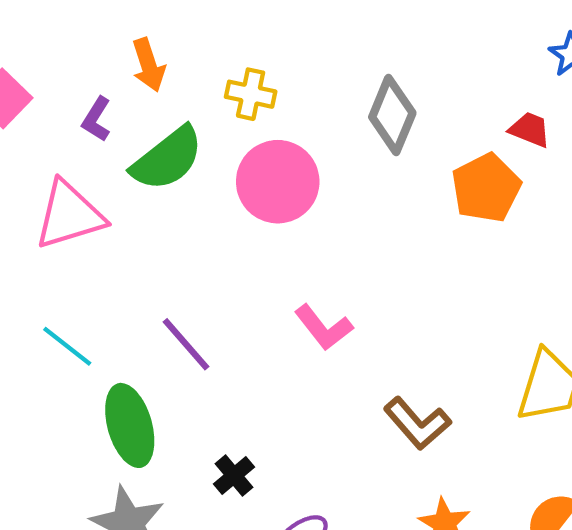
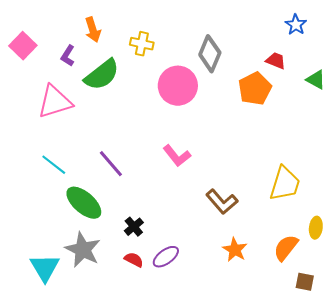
pink circle: (278, 182) -> (178, 86), moved
green ellipse: (130, 425) -> (84, 203), turned -33

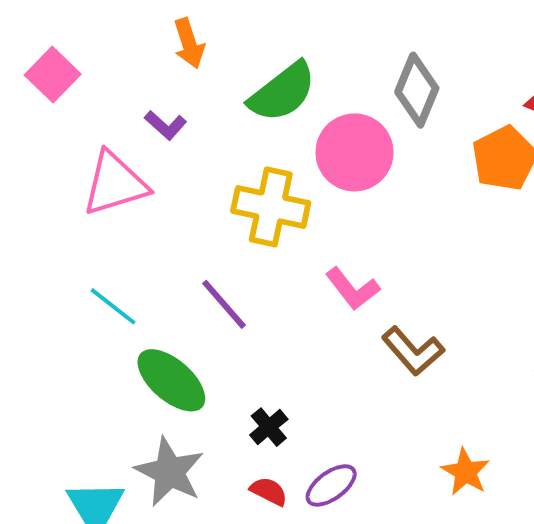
yellow cross: (142, 44) -> (271, 207), moved, size x1.6
purple L-shape: (68, 56) -> (166, 125), moved, turned -80
green semicircle: (102, 75) -> (282, 92), moved
brown L-shape: (222, 202) -> (413, 351), moved

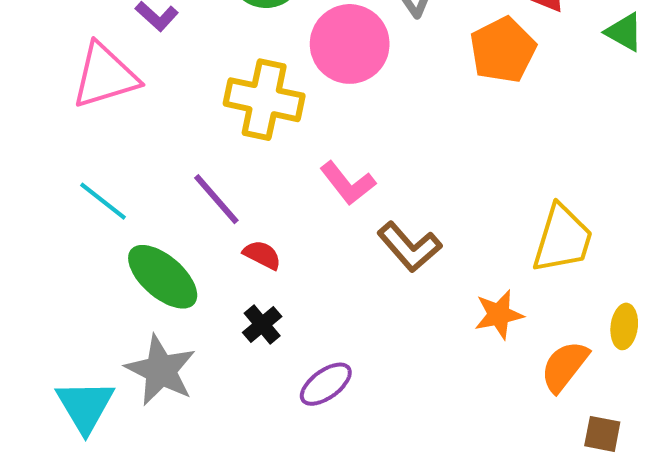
orange star: (466, 472) -> (499, 315), moved, turned 30
red semicircle: (269, 491) -> (262, 255), moved

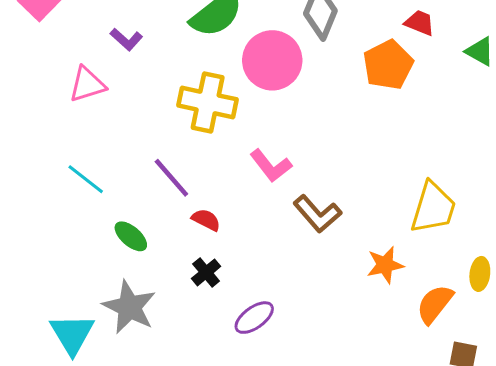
pink triangle: (105, 76) -> (87, 84), size x0.7
green ellipse: (163, 277) -> (131, 236), size x0.6

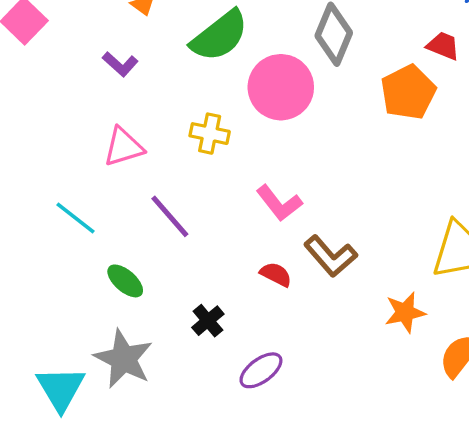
pink triangle: (87, 84) -> (124, 147), moved
yellow cross: (208, 102) -> (210, 134), size x0.6
red semicircle: (206, 220) -> (276, 274), moved

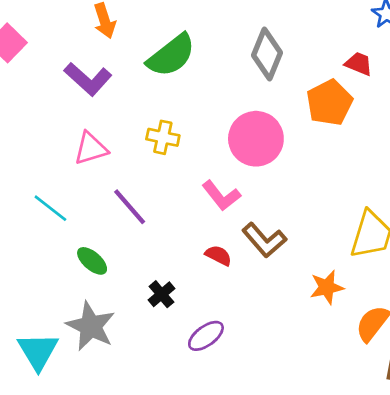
purple L-shape: (120, 64) -> (88, 79), size x1.6
pink circle: (281, 87) -> (256, 139), moved

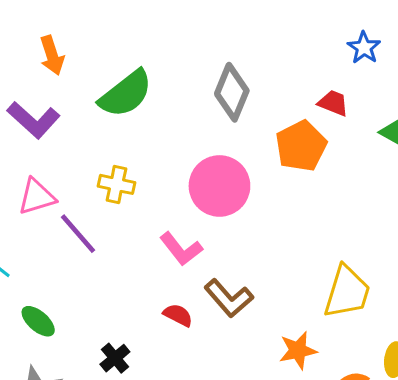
purple line: (130, 207) -> (78, 234), moved

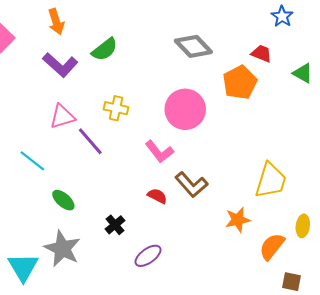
orange arrow: (52, 55) -> (56, 22), moved
gray diamond: (232, 92) -> (193, 46), turned -66
green semicircle: (126, 94) -> (105, 49), moved, size x0.7

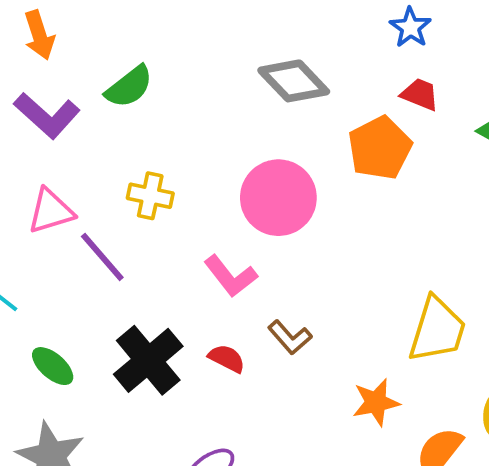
blue star: (282, 16) -> (410, 27), moved
brown L-shape: (191, 185) -> (290, 337), size x0.7
black cross: (115, 225) -> (148, 360), moved, size x1.8

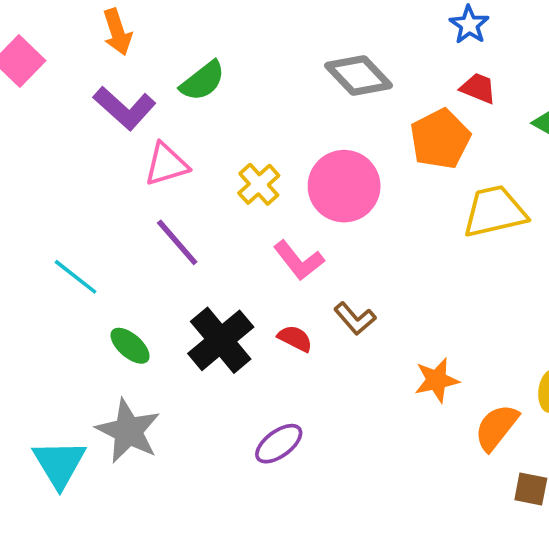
yellow cross: (150, 196) -> (259, 184), moved, turned 36
pink triangle: (51, 211) -> (166, 164), moved
yellow trapezoid: (437, 330) -> (495, 212), moved, turned -120

